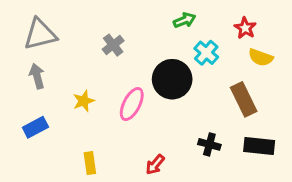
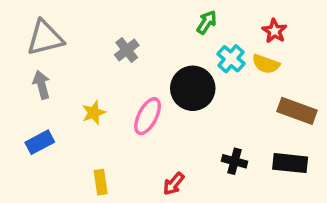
green arrow: (185, 20) -> (207, 22), turned -35
yellow semicircle: (261, 57) -> (266, 64), moved
brown rectangle: (244, 99) -> (297, 111), moved, turned -44

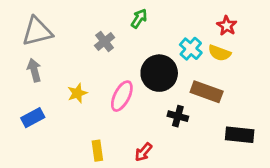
green arrow: (207, 22) -> (139, 19), moved
brown rectangle: (297, 111) -> (207, 92), moved
black cross: (234, 161) -> (178, 116), moved
yellow rectangle: (101, 182) -> (97, 151), moved

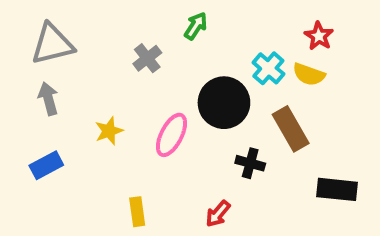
brown rectangle: (207, 92) -> (291, 129), turned 40
red arrow: (143, 152) -> (218, 214), moved

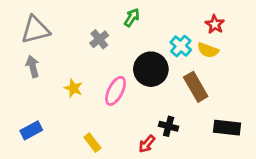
yellow star: (109, 131) -> (73, 88), turned -30
black cross: (250, 163) -> (169, 126), moved
blue rectangle: (46, 165) -> (31, 130), moved
yellow rectangle: (137, 212) -> (92, 143), turned -30

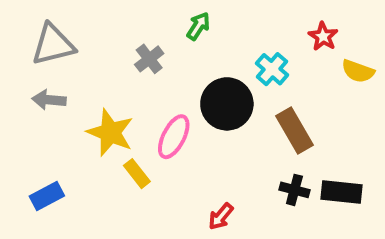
yellow semicircle: (208, 50) -> (358, 71), moved
gray arrow: (33, 66) -> (49, 100), turned -70
yellow star: (73, 88) -> (110, 133), size x1.6
black cross: (169, 126) -> (294, 190), moved
yellow rectangle: (92, 143) -> (137, 174), moved

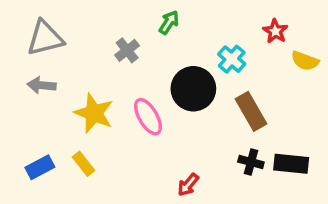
pink ellipse: (174, 137) -> (148, 117), turned -57
yellow rectangle: (137, 174) -> (83, 164), moved

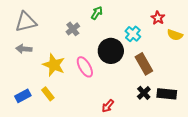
black cross: (251, 162) -> (144, 93), turned 32

